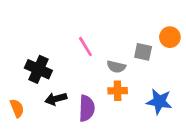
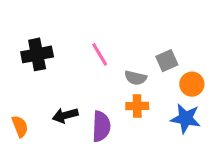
orange circle: (170, 37) -> (192, 84), moved
gray square: (143, 52) -> (167, 61), turned -36
black cross: (38, 69) -> (37, 54), moved, turned -35

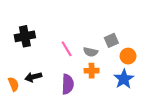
pink line: (100, 54) -> (67, 49), moved
black arrow: (65, 115) -> (33, 77), moved
blue star: (186, 118) -> (124, 79), turned 30

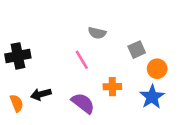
black cross: (25, 36) -> (18, 56), moved
gray semicircle: (91, 52) -> (97, 33), moved
purple semicircle: (68, 84) -> (83, 103), turned -54

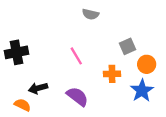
gray semicircle: (97, 33) -> (91, 14), moved
orange cross: (112, 87) -> (112, 74), moved
orange semicircle: (17, 103) -> (23, 105), moved, turned -42

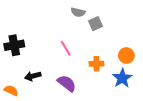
gray square: (128, 46) -> (95, 24), moved
orange semicircle: (23, 105) -> (11, 90), moved

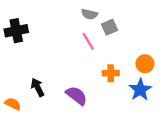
black cross: (14, 45) -> (16, 31), moved
pink line: (66, 48) -> (88, 41), moved
black arrow: (33, 76) -> (38, 87), turned 77

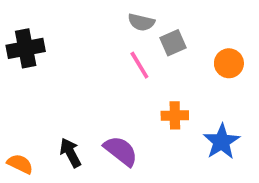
orange circle: (145, 64) -> (229, 63), moved
black arrow: (38, 87) -> (70, 153), moved

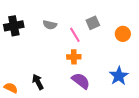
gray semicircle: (141, 22) -> (50, 25), moved
orange cross: (175, 115) -> (74, 57), moved
purple semicircle: (121, 151) -> (81, 81), moved

